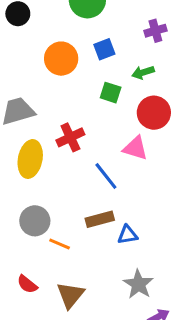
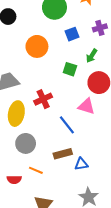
blue square: (104, 49) -> (72, 34), moved
green arrow: (143, 72) -> (92, 56), turned -40
gray circle: (35, 221) -> (26, 143), moved
red semicircle: (27, 284) -> (14, 180), moved, turned -40

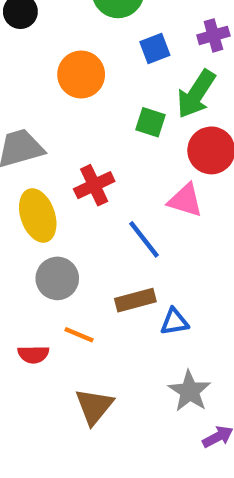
green arrow: (92, 56) -> (196, 94), size x1.6
yellow ellipse: (16, 114) -> (38, 216), turned -30

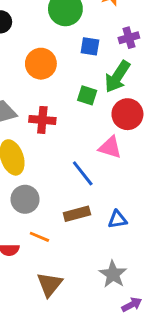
blue square: (155, 48) -> (90, 46), turned 30
red cross: (94, 185) -> (42, 120), moved, turned 30
blue triangle: (174, 322) -> (117, 219), moved

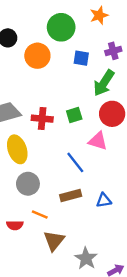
orange circle: (41, 64) -> (37, 56), moved
green square: (87, 95) -> (74, 115), moved, turned -35
gray star: (113, 274) -> (86, 258), moved
brown triangle: (50, 284) -> (54, 241), moved

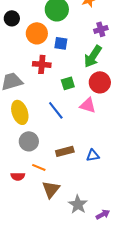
blue square: (81, 58) -> (61, 43), moved
red cross: (42, 119) -> (42, 64), moved
blue line: (75, 162) -> (56, 110), moved

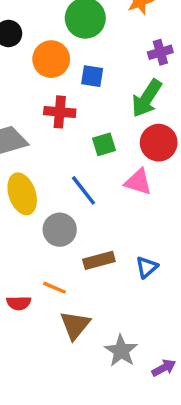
gray circle: (29, 141) -> (60, 230), moved
blue triangle: (93, 155) -> (147, 267), turned -32

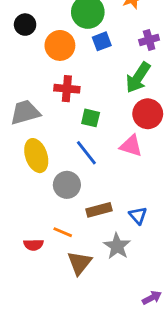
blue square: (92, 76) -> (102, 41), moved, turned -30
green square: (104, 144) -> (91, 118), moved, turned 30
blue triangle: (147, 267) -> (138, 215), turned -30
gray star: (121, 351) -> (117, 246), moved

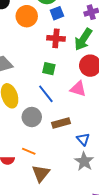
red cross: (67, 89) -> (56, 38), moved
brown rectangle: (99, 210) -> (61, 123), moved
gray star: (117, 246) -> (84, 161), moved

